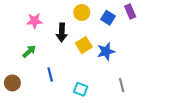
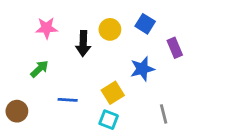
purple rectangle: (130, 11) -> (175, 48), moved
yellow circle: (82, 13) -> (110, 29), moved
yellow square: (84, 45) -> (113, 93), moved
blue line: (50, 75) -> (68, 100), turned -72

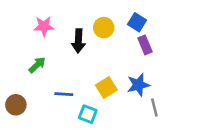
purple rectangle: (175, 48) -> (145, 45), moved
blue star: (142, 69) -> (138, 85), moved
cyan square: (109, 120) -> (88, 114), moved

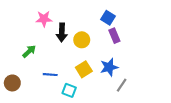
pink star: (44, 26) -> (44, 19), moved
yellow circle: (104, 28) -> (82, 40), moved
gray line: (154, 107) -> (122, 85), turned 48

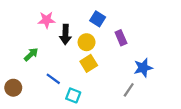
blue square: (108, 18) -> (98, 19), moved
blue star: (109, 67) -> (143, 68), moved
yellow square: (84, 69) -> (89, 63), moved
blue line: (50, 75) -> (53, 79), turned 32

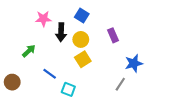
blue square: (98, 19) -> (82, 16), moved

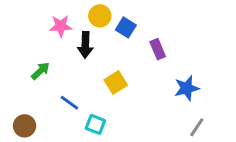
blue square: (82, 16) -> (126, 27), moved
yellow circle: (81, 39) -> (100, 16), moved
brown circle: (12, 82) -> (25, 126), moved
gray line: (120, 84) -> (197, 127), moved

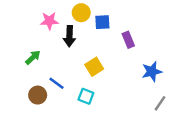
blue square: (126, 27) -> (102, 22), turned -35
cyan square: (95, 124) -> (86, 96), moved
brown circle: (25, 126) -> (38, 95), moved

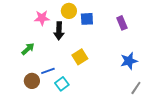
purple rectangle: (128, 40) -> (122, 23), moved
blue line: (56, 83) -> (48, 71), turned -56
cyan square: (86, 96) -> (62, 84), moved, turned 32

